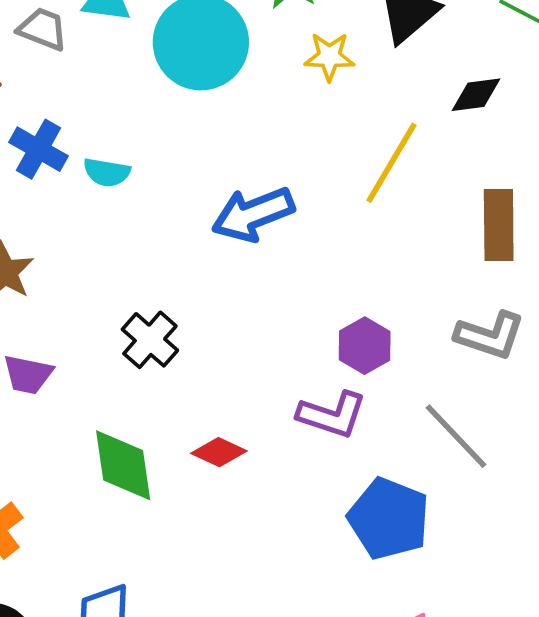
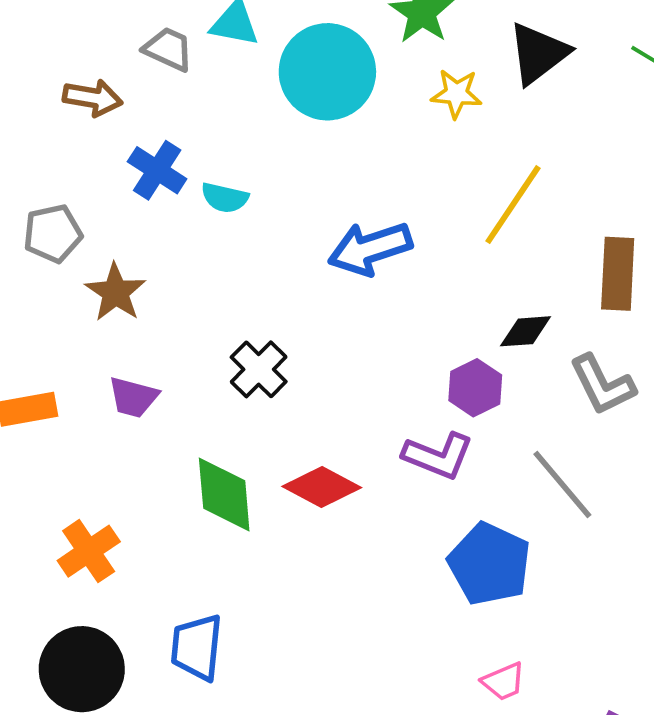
black diamond: (476, 95) -> (526, 331), moved
gray L-shape: (490, 335) -> (602, 385), turned 42
red diamond: (219, 452) -> (322, 487), size x1.4

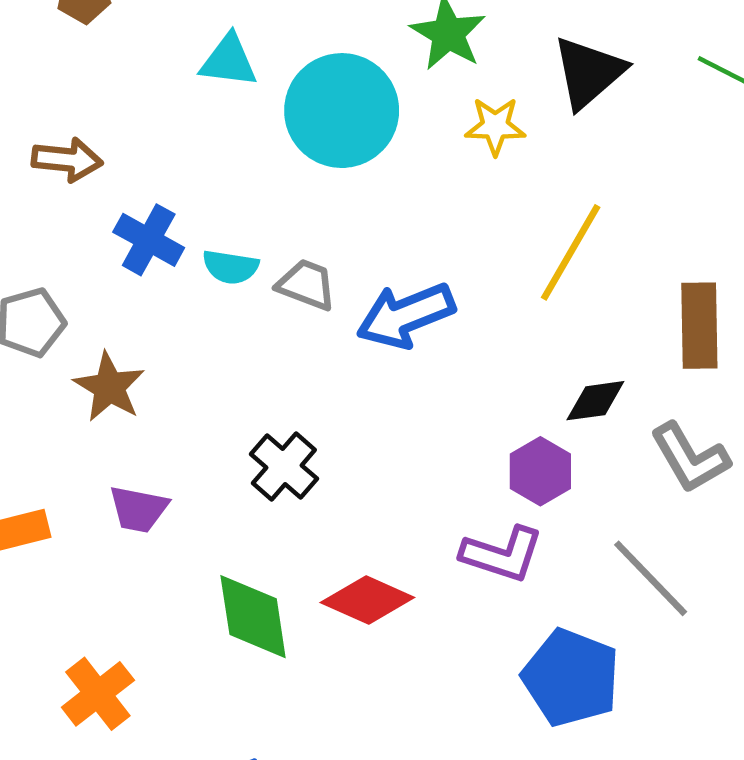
gray trapezoid: (168, 49) -> (306, 285), moved

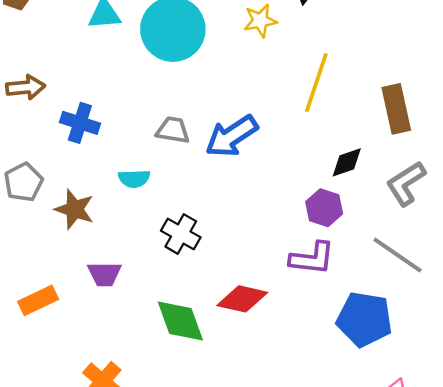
cyan semicircle: (230, 267) -> (134, 179), moved
gray L-shape: (690, 458) -> (406, 183), turned 99

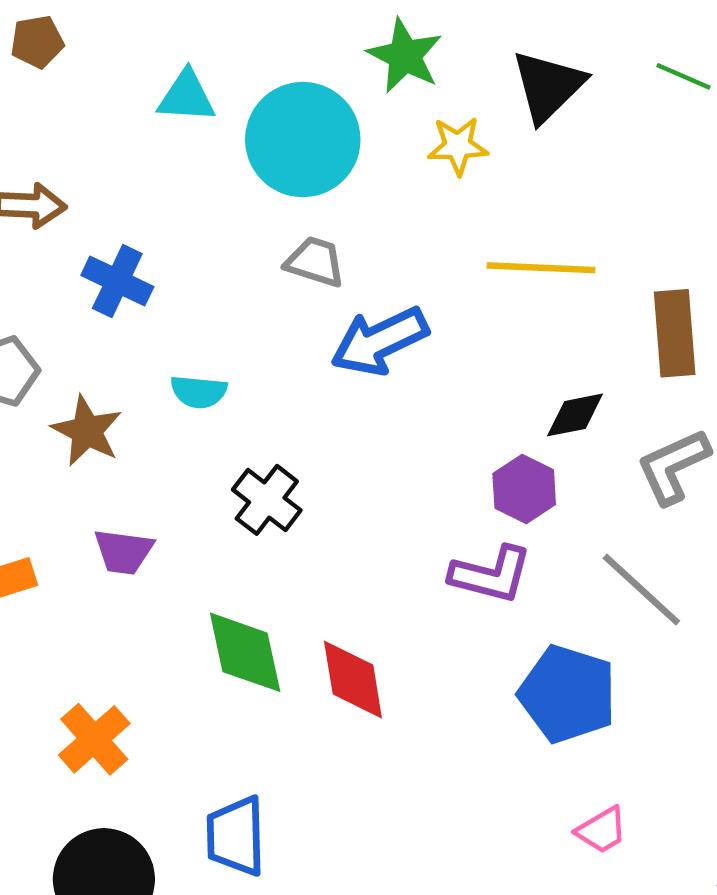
yellow line: (316, 82) -> (541, 268), turned 66
gray trapezoid: (173, 130) -> (315, 262), moved
red diamond: (242, 299) -> (353, 680), moved, turned 60

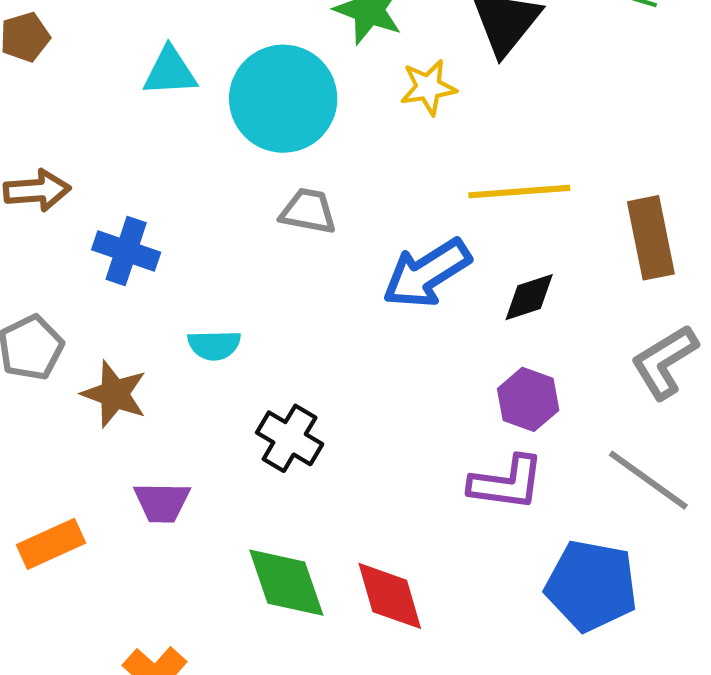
blue arrow: (380, 341) -> (427, 273), moved
black diamond: (575, 415) -> (529, 297), moved

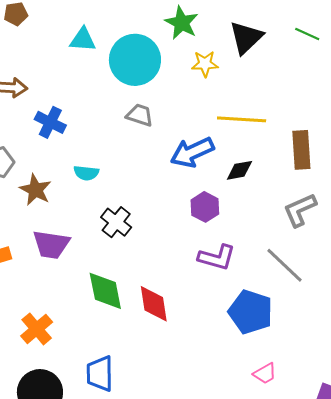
purple hexagon: (528, 399) -> (205, 207), moved
purple trapezoid: (162, 502) -> (51, 244), size x1.4

